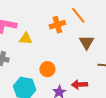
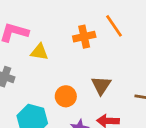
brown triangle: (87, 42) -> (101, 85), moved

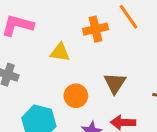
yellow triangle: (39, 52) -> (60, 52), moved

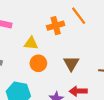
orange circle: (76, 96) -> (38, 63), moved

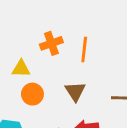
orange line: (79, 16) -> (84, 49), moved, turned 48

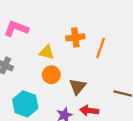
brown triangle: (75, 91) -> (78, 87), moved

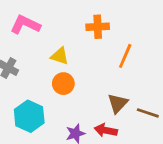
orange cross: (75, 37) -> (98, 27), moved
brown triangle: (78, 87) -> (118, 103), moved

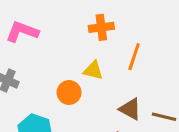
yellow triangle: (60, 56) -> (93, 70), moved
brown triangle: (118, 103) -> (130, 109), turned -40

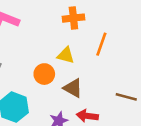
brown triangle: (130, 109) -> (73, 88), moved

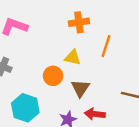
brown triangle: (73, 88) -> (80, 88), turned 36

